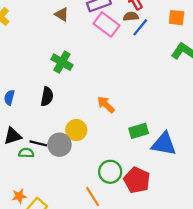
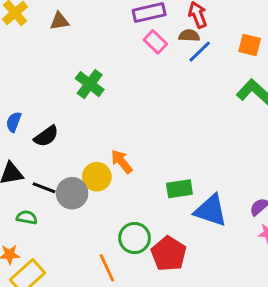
brown triangle: (62, 14) -> (59, 21), moved, turned -48
pink rectangle: (106, 24) -> (155, 42), size x0.7
black semicircle: (47, 97) -> (46, 136), moved, turned 36
orange arrow: (106, 105) -> (122, 162), moved
green semicircle: (26, 153) -> (27, 217), moved

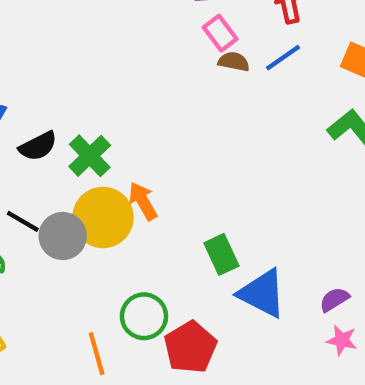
brown semicircle: (189, 36) -> (234, 62), moved
green cross: (90, 84) -> (90, 156), moved
yellow circle: (97, 177) -> (103, 217), size x1.4
green rectangle: (179, 189) -> (221, 254), turned 65

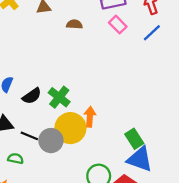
brown semicircle: (234, 62) -> (74, 24), moved
orange arrow: (143, 201) -> (90, 117), turned 42
blue triangle: (262, 293) -> (140, 159), moved

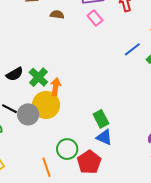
blue line: (152, 33) -> (132, 49), moved
orange arrow: (90, 117) -> (56, 87), moved
blue triangle: (140, 159) -> (104, 137), size x0.7

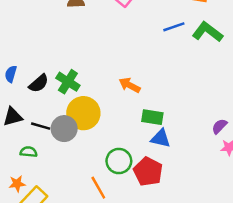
blue line: (132, 49) -> (174, 27), turned 30
orange arrow: (56, 87) -> (130, 85), moved, turned -60
green rectangle: (101, 119) -> (152, 117), turned -42

